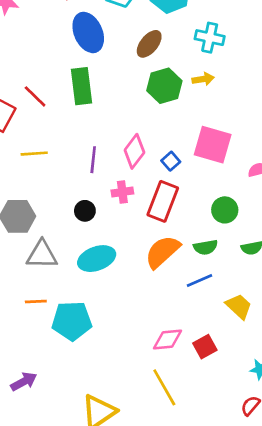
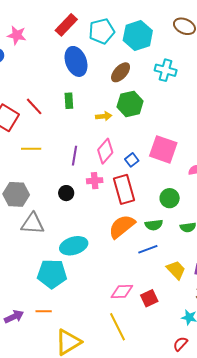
yellow arrow: (203, 79) -> (104, 116), moved
green rectangle: (82, 86) -> (69, 101), size x0.6
red rectangle: (163, 201) -> (124, 189), turned -40
cyan ellipse: (97, 259) -> (74, 246), moved
orange line: (36, 301) -> (44, 311), moved

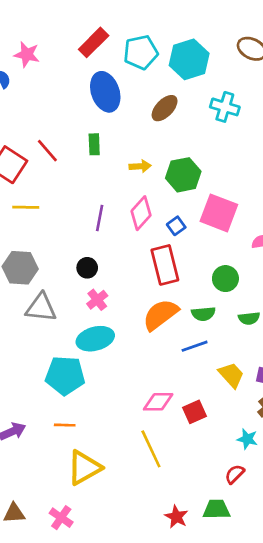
green hexagon: (130, 104) -> (183, 175), moved
yellow line: (31, 149) -> (26, 207), moved
pink cross: (95, 181) -> (97, 300), moved, turned -35
orange line: (44, 311) -> (65, 425), moved

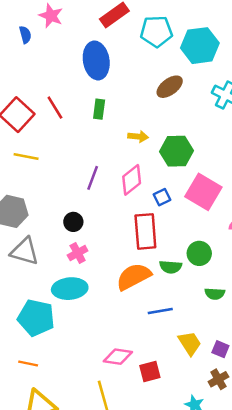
blue ellipse: (105, 92) -> (96, 60), moved
green semicircle: (203, 314) -> (171, 267), moved

